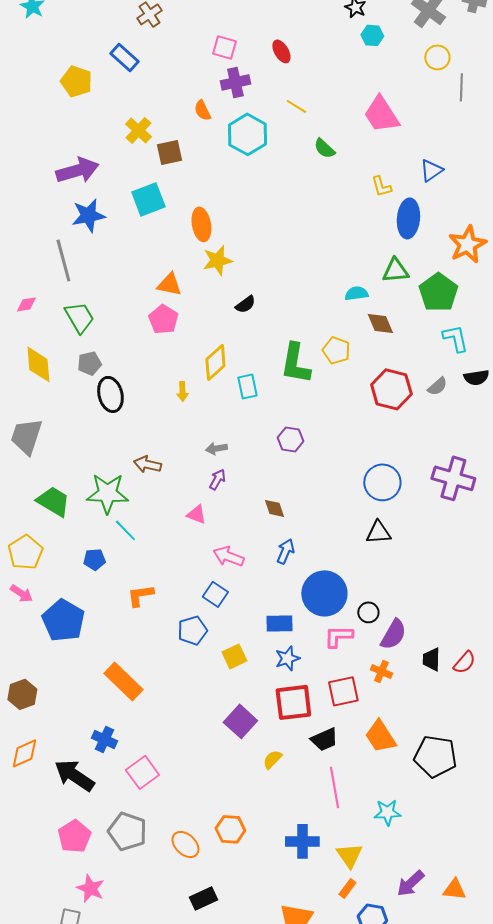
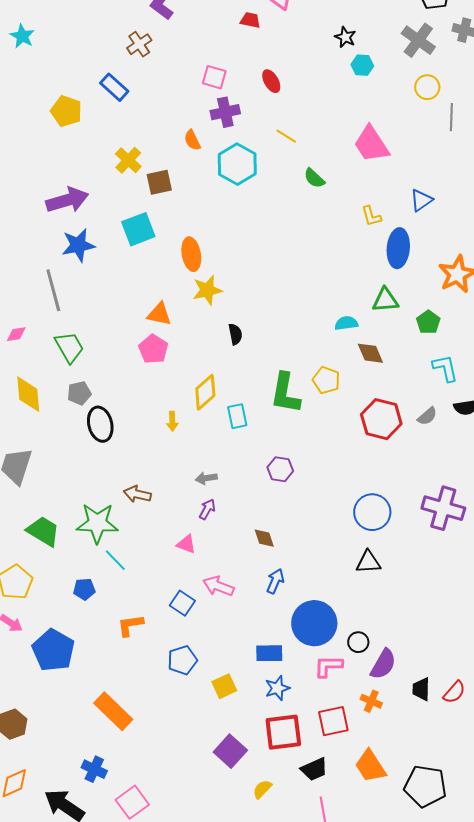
green pentagon: (438, 292) -> (428, 322), size x0.6
black semicircle: (245, 304) -> (235, 334), turned -65
blue square: (215, 594) -> (182, 603), moved

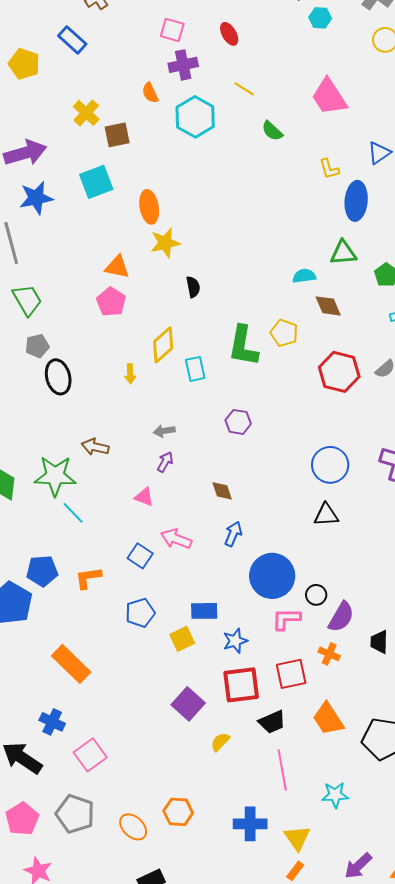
blue pentagon: (84, 589) -> (42, 571), moved, size x1.4
blue rectangle: (269, 653) -> (204, 611), moved

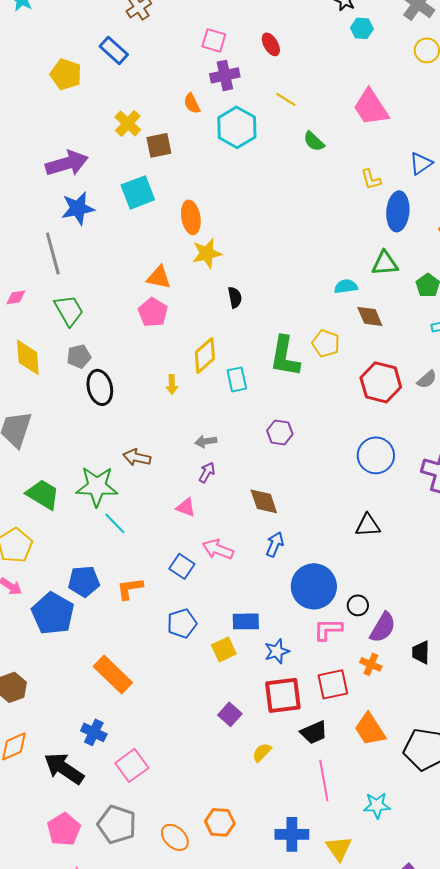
blue circle: (330, 465) -> (376, 455), moved
brown diamond: (222, 491) -> (264, 501), size x1.4
purple square: (188, 704) -> (230, 714), size x0.7

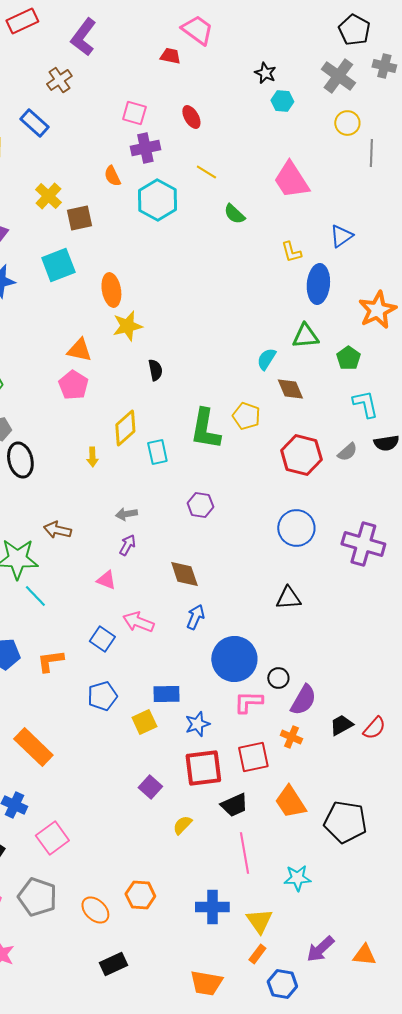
cyan semicircle: (346, 286) -> (266, 359), turned -50
black trapezoid: (421, 652) -> (341, 725), turned 60

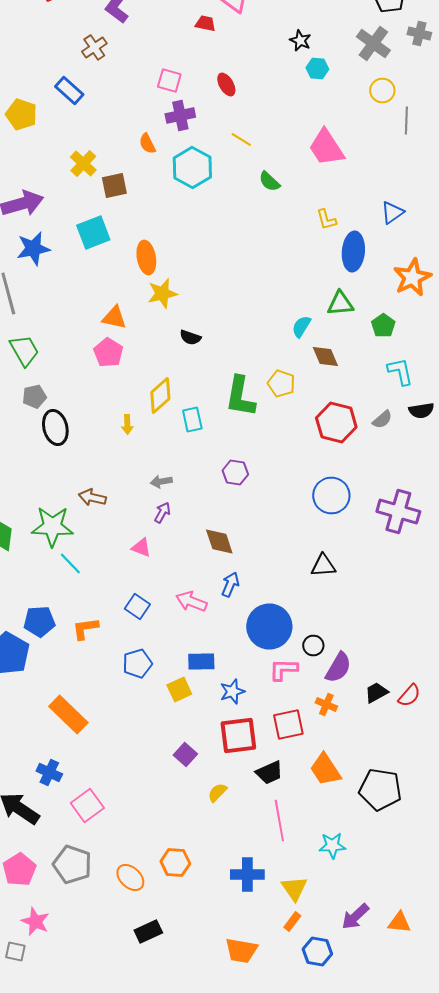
blue triangle: (341, 236) -> (392, 212), moved
black semicircle: (155, 370) -> (190, 338), turned 120
pink arrow: (138, 622) -> (191, 602), moved

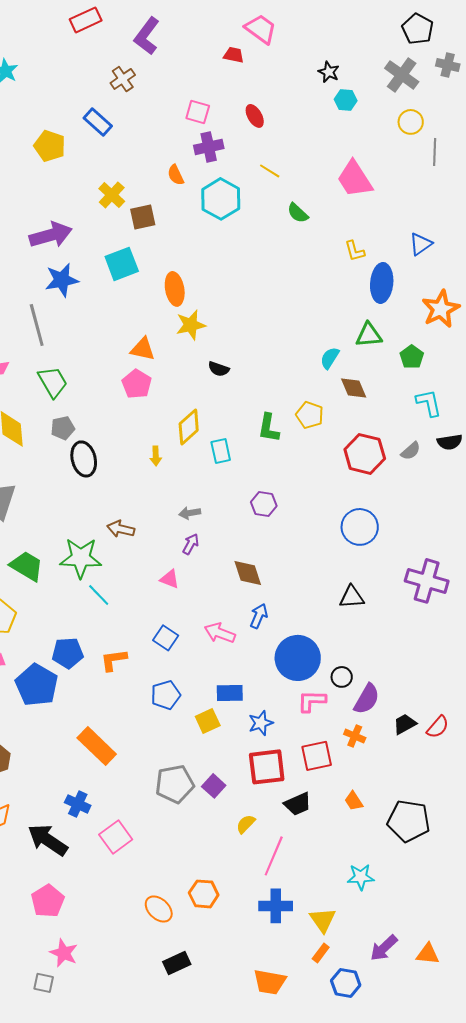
green L-shape: (240, 396) -> (269, 428), size x0.7
purple cross: (398, 512) -> (427, 581), moved
orange trapezoid: (325, 770) -> (354, 801), size x0.6
pink line: (279, 820) -> (274, 856), moved, turned 33
gray pentagon: (72, 864) -> (175, 784), moved, turned -30

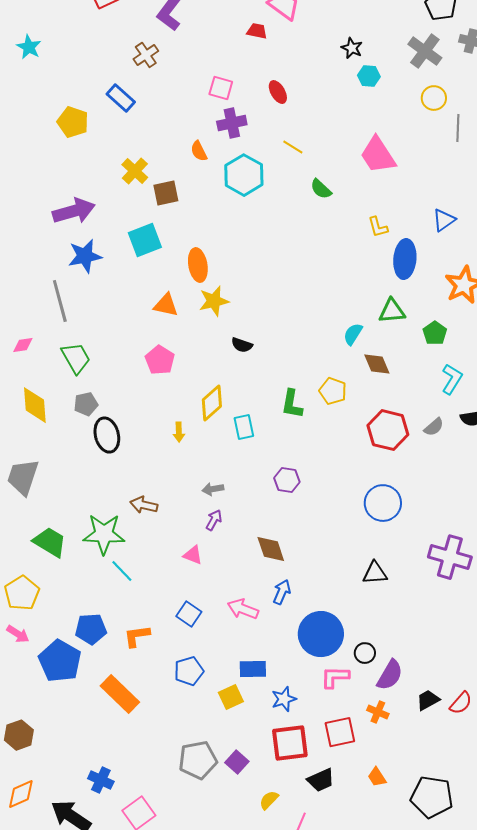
orange triangle: (143, 349) -> (166, 305), moved
cyan L-shape: (429, 403) -> (452, 379), turned 44
orange rectangle: (97, 746) -> (120, 694), moved

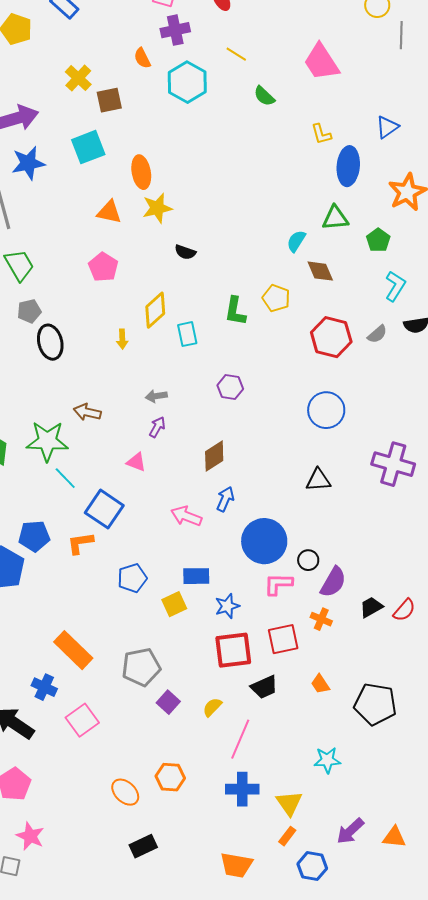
brown diamond: (271, 549) -> (214, 456), turned 76
blue square: (189, 614) -> (104, 509), moved, size x1.5
orange rectangle: (120, 694) -> (73, 650), moved
purple square: (237, 762) -> (168, 702), moved

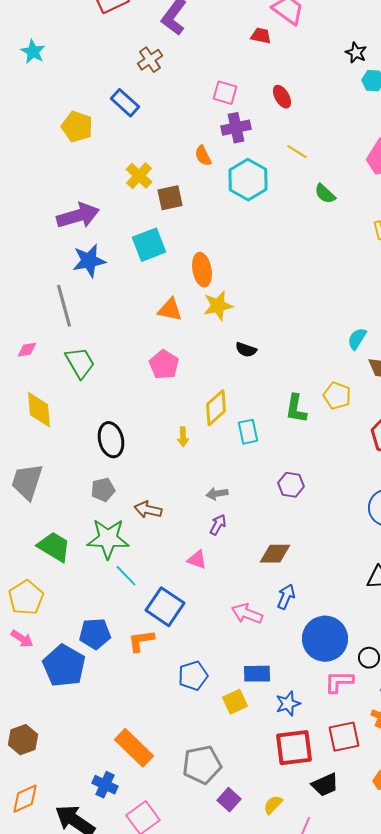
gray pentagon: (29, 311) -> (103, 490), moved
brown diamond: (214, 456) -> (275, 554), turned 32

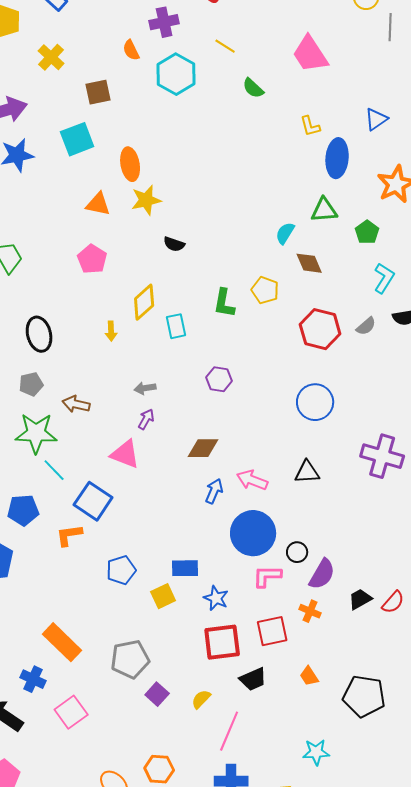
yellow cross: (139, 176) -> (51, 57), moved
pink triangle: (197, 560) -> (125, 454), size x1.5
pink arrow: (247, 614) -> (252, 480), moved
blue pentagon: (95, 634) -> (23, 510), moved
blue star: (288, 704) -> (216, 598), turned -30

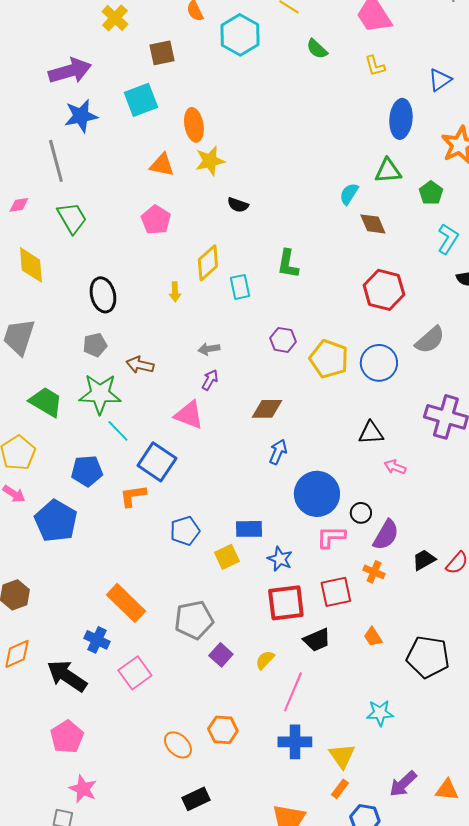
yellow L-shape: (310, 126) -> (375, 66), moved
yellow pentagon: (265, 290) -> (329, 359), moved, size x1.4
gray semicircle: (366, 326) -> (430, 340), moved, size x1.5
pink arrow: (252, 480) -> (395, 467), moved, size x0.7

